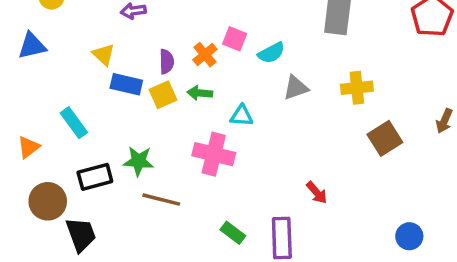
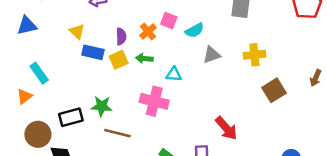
cyan rectangle: (74, 123) -> (39, 73), moved
red arrow: (317, 193) -> (226, 128), size x1.5

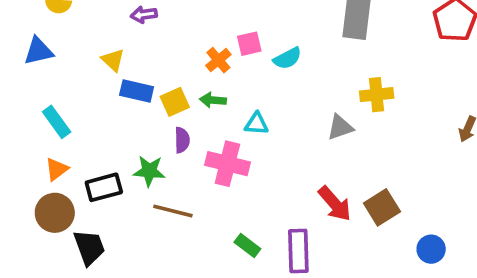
pink square: (169, 21) -> (249, 44), turned -35
purple semicircle: (121, 36) -> (182, 140), moved
gray triangle: (212, 55) -> (340, 127), moved
brown square: (274, 90) -> (382, 207), moved
orange triangle: (24, 96) -> (57, 169), moved

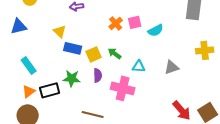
orange cross: (218, 60) -> (116, 23), moved
green arrow: (213, 100) -> (115, 53), turned 32
gray triangle: (340, 127) -> (172, 67), moved
green star: (149, 171) -> (72, 78), moved
black rectangle: (104, 187) -> (50, 90), moved

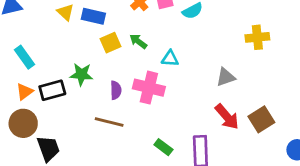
blue rectangle: (73, 48) -> (93, 16), moved
gray triangle: (172, 67) -> (226, 77), moved
purple semicircle: (98, 75) -> (116, 90), moved

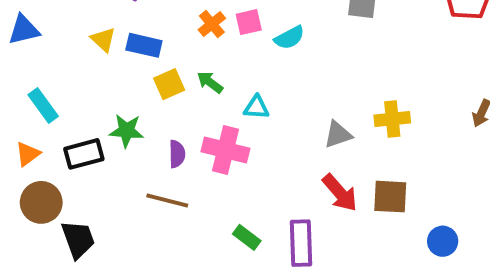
yellow cross: (257, 37) -> (392, 119), moved
orange triangle: (25, 92) -> (28, 154), moved
brown square: (261, 119) -> (390, 197), turned 35

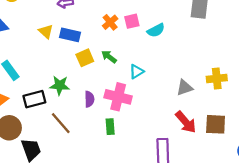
cyan triangle: (256, 107) -> (136, 72), turned -35
brown line: (167, 200) -> (61, 123), moved, turned 35
green rectangle: (247, 237) -> (110, 127), moved, turned 49

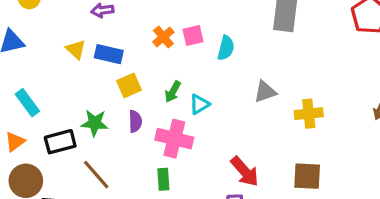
cyan semicircle: (156, 30) -> (226, 48), turned -48
green arrow: (109, 57) -> (173, 92), moved, turned -98
gray triangle: (185, 88) -> (265, 92), moved
purple semicircle: (89, 99) -> (135, 121), moved
red arrow: (186, 122) -> (245, 171), moved

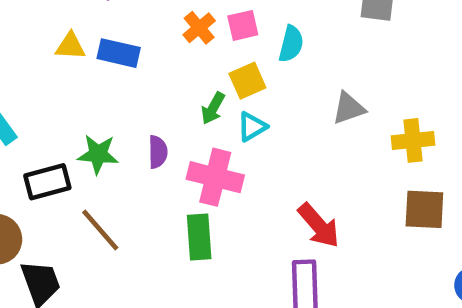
yellow triangle: (76, 49) -> (70, 46), turned -40
yellow square: (129, 85) -> (247, 81), moved
brown square: (307, 176) -> (424, 209), moved
green rectangle: (163, 179) -> (199, 237), size x1.4

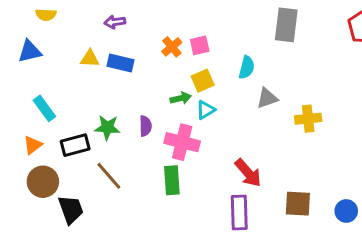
cyan semicircle: (291, 44) -> (247, 67), moved
green arrow: (213, 108) -> (181, 98), turned -132
brown square: (424, 209) -> (298, 204), moved

